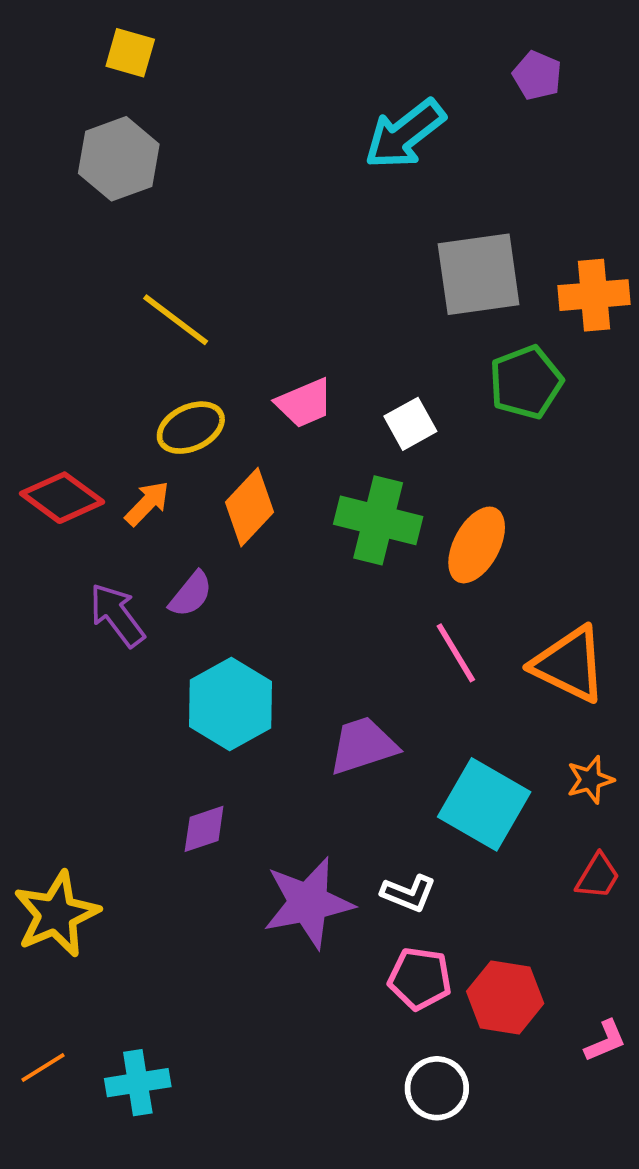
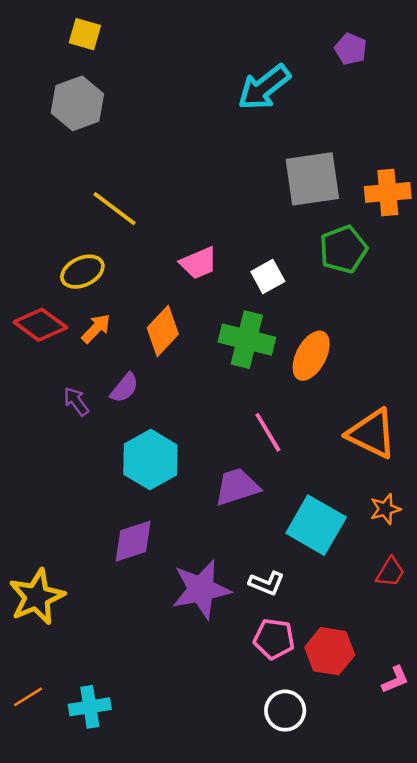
yellow ellipse: (191, 428) -> (82, 272), moved
purple arrow: (117, 615) -> (76, 401), size x0.7
pink line: (456, 653) -> (268, 432), moved
purple diamond: (204, 829) -> (133, 541), size x1.4

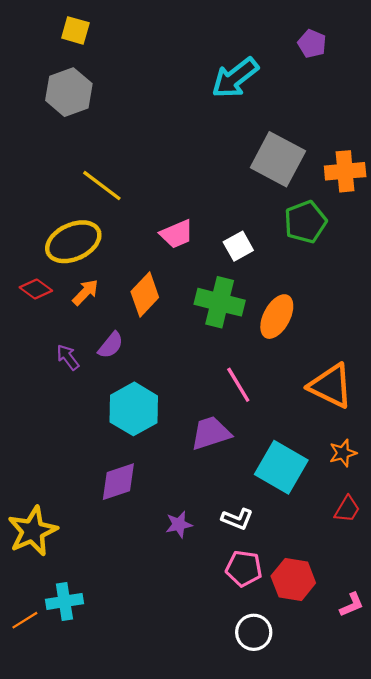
gray square: (312, 179) -> (278, 159), turned 36
yellow ellipse: (82, 272) -> (73, 242), size x1.4
red diamond: (40, 325) -> (36, 289), size x0.7
purple star: (201, 589) -> (179, 524), size x0.5
cyan cross: (90, 707) -> (64, 601), moved

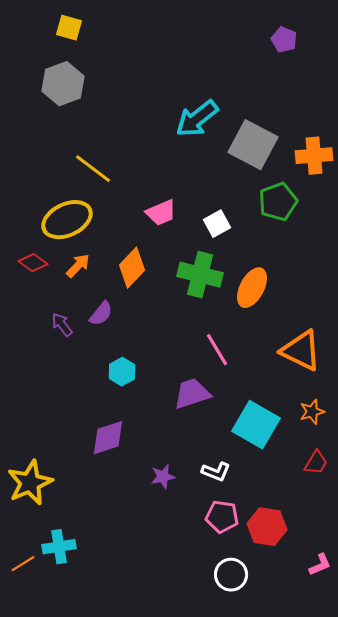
cyan arrow: (235, 78) -> (197, 119), moved
cyan hexagon: (134, 409) -> (122, 372), size x0.6
pink L-shape: (352, 605) -> (320, 565), moved

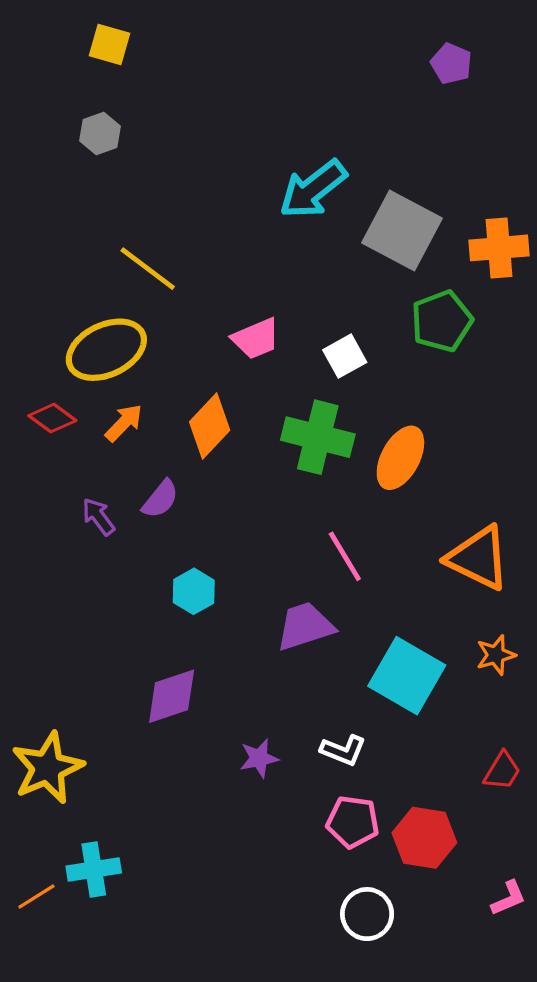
gray hexagon: (63, 84) -> (100, 134), size x0.6
red trapezoid: (316, 463) -> (502, 771), moved

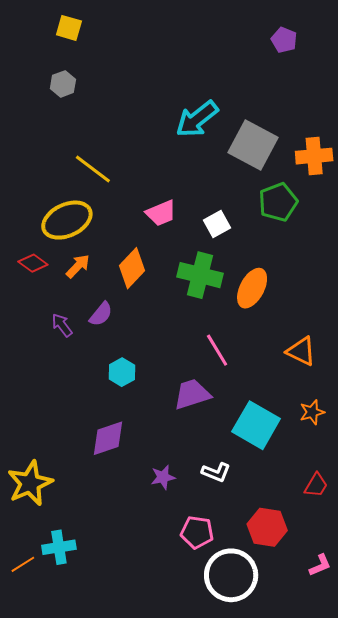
orange triangle: (478, 558) -> (301, 351), size x0.7
pink pentagon: (353, 822) -> (197, 532), moved
white circle: (367, 914) -> (231, 575), size x1.6

